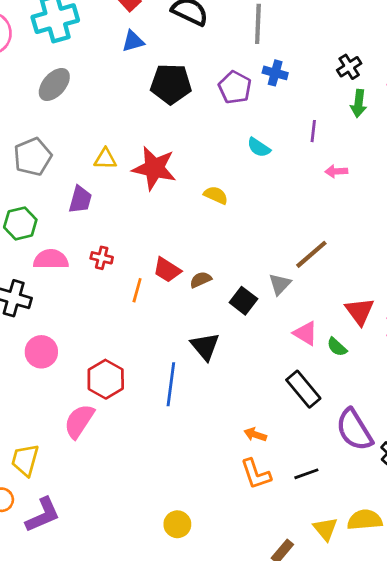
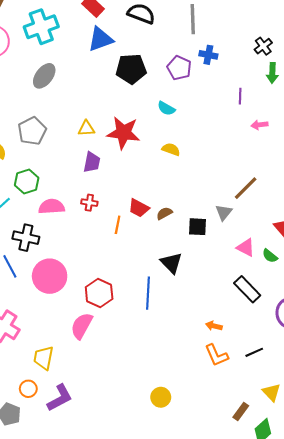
blue triangle: (133, 41) -> (100, 39), size x1.5
cyan semicircle: (259, 147) -> (166, 108), moved
purple trapezoid: (80, 200) -> (92, 162), moved
black square: (243, 301) -> (198, 227), turned -30
pink circle: (41, 352) -> (50, 276), size x1.4

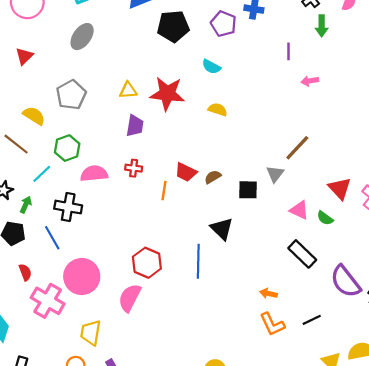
pink circle: (50, 276) -> (82, 277), moved

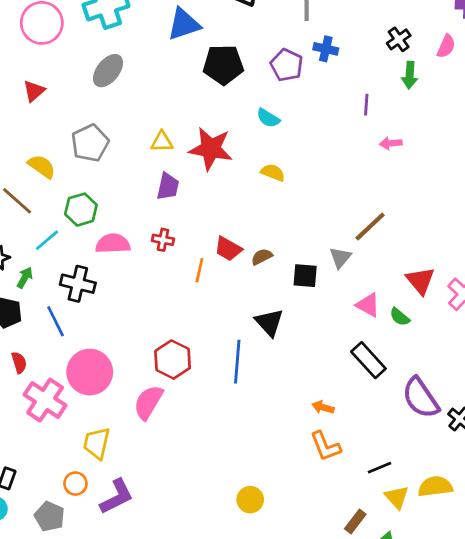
black line: (312, 320) -> (379, 468), moved

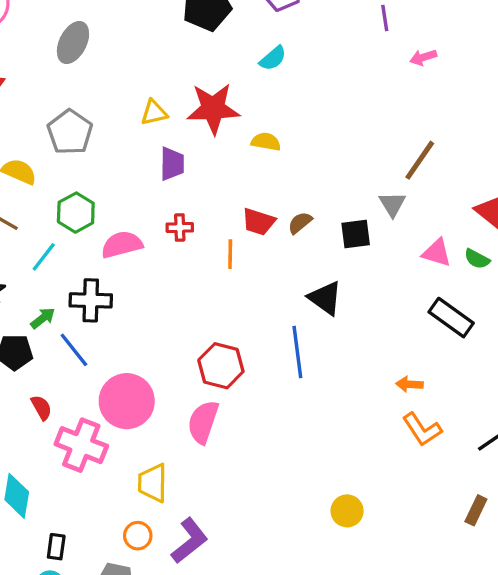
cyan semicircle: (268, 118) -> (273, 58), turned -60
yellow semicircle: (273, 172) -> (266, 142), moved
green arrow: (25, 278) -> (43, 318), moved, turned 35

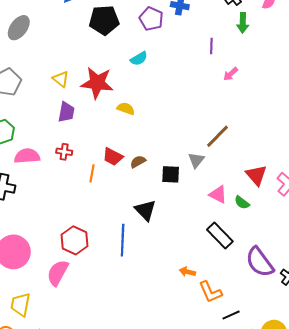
pink arrow: (423, 57) -> (231, 74), turned -35
yellow triangle: (154, 113) -> (61, 79), turned 42
orange L-shape: (422, 429) -> (210, 292), moved

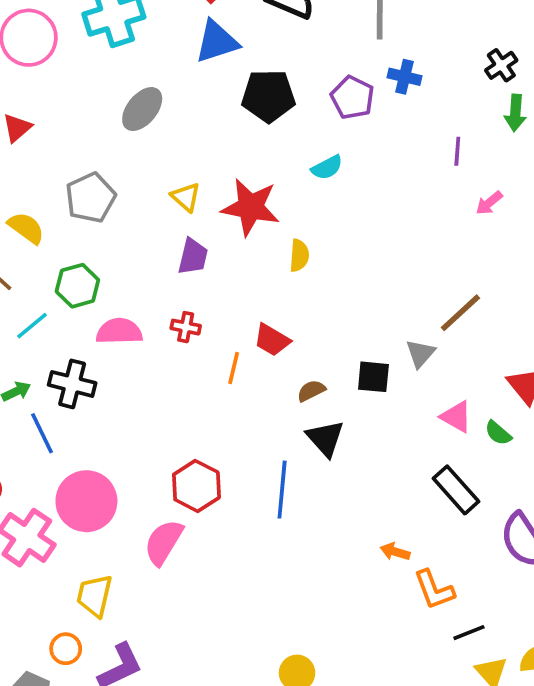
gray ellipse: (19, 28) -> (142, 109), moved
yellow semicircle: (126, 109) -> (299, 256), turned 72
brown semicircle: (138, 162) -> (311, 391), moved

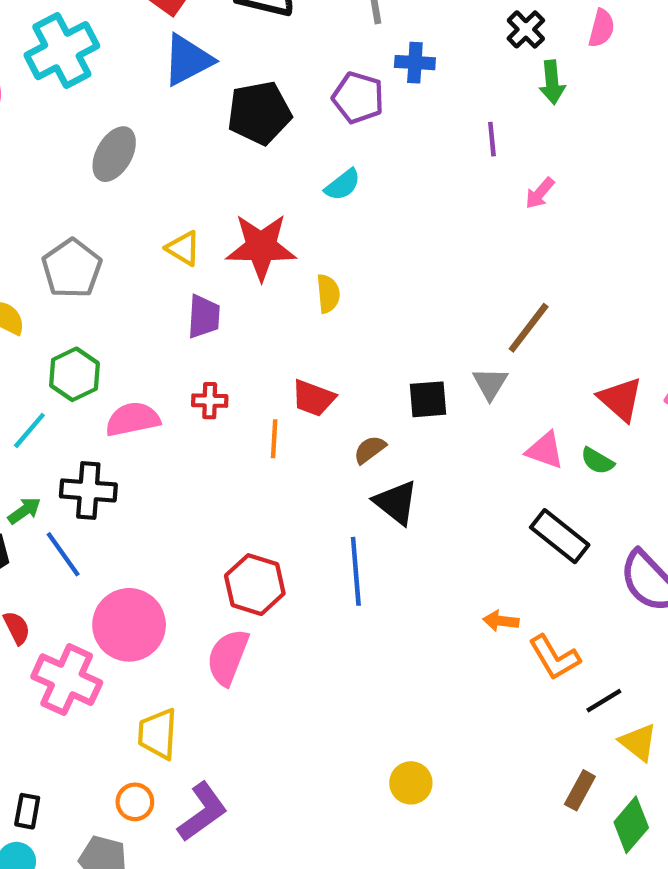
black square: (373, 377) -> (428, 399), moved

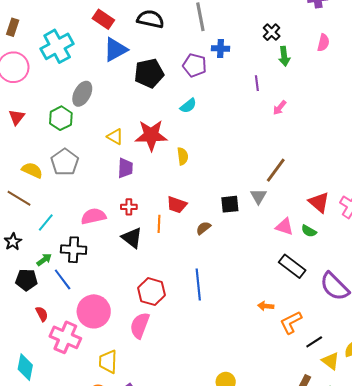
pink semicircle: (601, 28) -> (323, 43), moved
gray pentagon: (72, 268) -> (65, 162), moved
green hexagon: (74, 374) -> (61, 118), moved
black triangle: (396, 502) -> (132, 238), moved
orange L-shape: (554, 657) -> (291, 322), turned 95

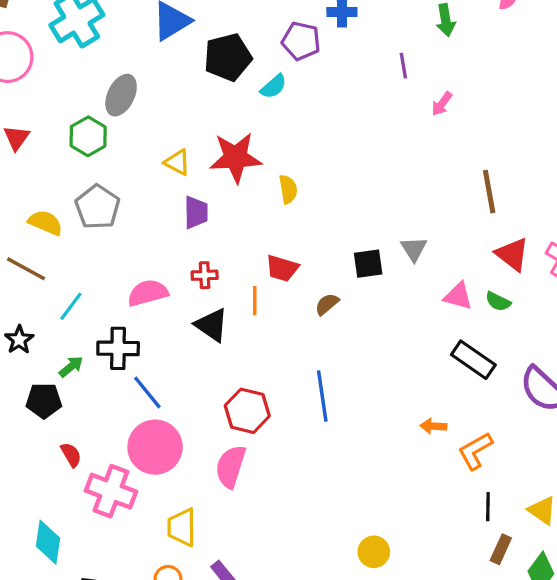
cyan semicircle: (188, 106) -> (273, 86), moved
brown line: (276, 170) -> (489, 192), moved, turned -44
blue line: (63, 279) -> (147, 392), moved
black line: (314, 342) -> (488, 507), moved, turned -54

